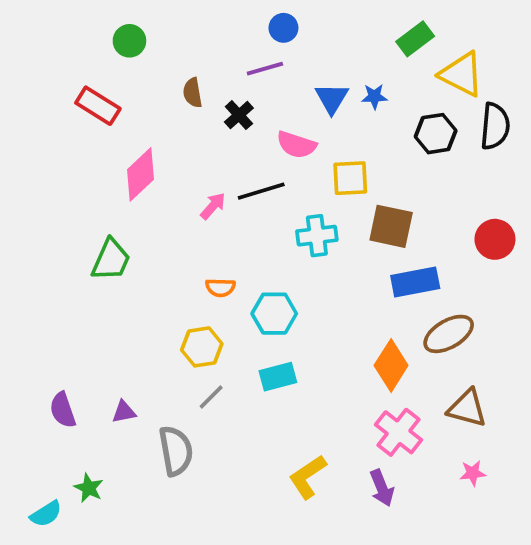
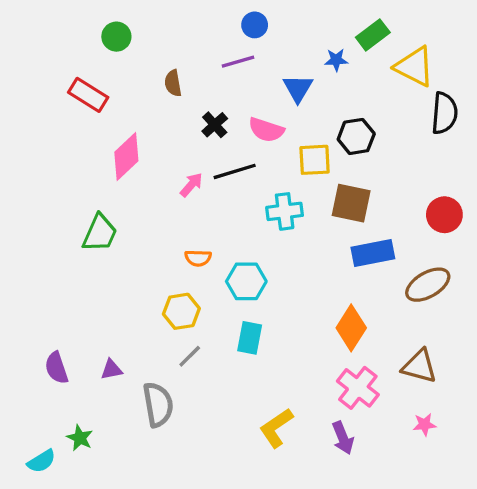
blue star: (374, 96) -> (336, 60), moved
black cross: (239, 115) -> (215, 125), moved
black hexagon: (436, 134) -> (356, 136), moved
brown ellipse: (449, 334) -> (428, 285), moved
cyan rectangle: (278, 377) -> (250, 338), turned -64

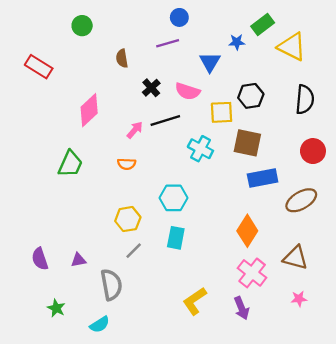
red rectangle: (88, 95) -> (39, 67), moved
black semicircle: (444, 113) -> (305, 99), moved
cyan cross: (285, 211) -> (200, 149), turned 35
orange semicircle: (198, 258) -> (127, 164), moved
cyan semicircle: (42, 461) -> (100, 325), moved

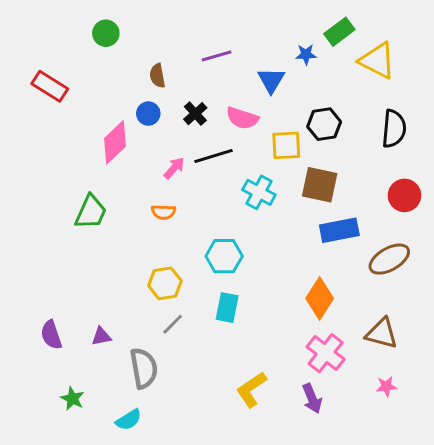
blue circle: (179, 17) -> (148, 114), moved

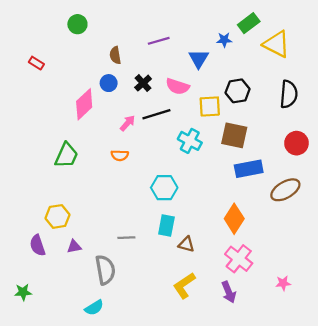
red rectangle: (50, 86) -> (36, 63), size x0.6
yellow hexagon: (165, 283) -> (57, 216), moved
gray line: (173, 324) -> (126, 238), turned 42
brown triangle: (382, 333) -> (186, 244), moved, size x0.7
green star: (73, 399) -> (23, 292), moved, turned -30

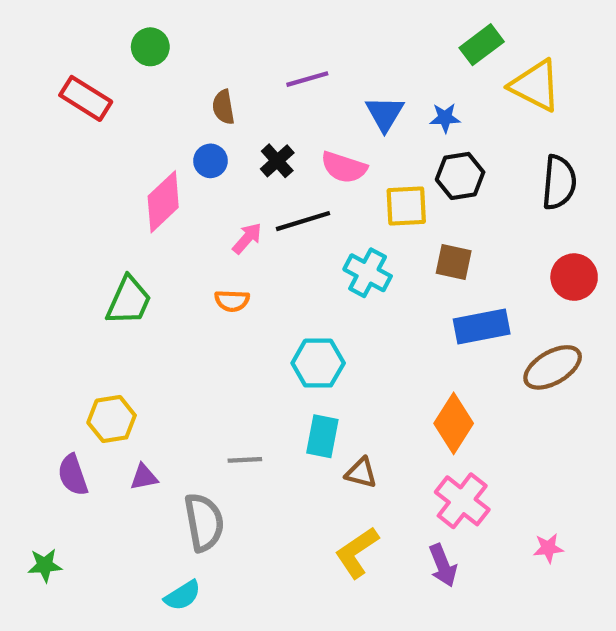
blue star: (224, 40) -> (445, 118), moved
red rectangle: (36, 63) -> (86, 98), moved, size x1.6
brown square: (234, 135) -> (454, 262), size x0.7

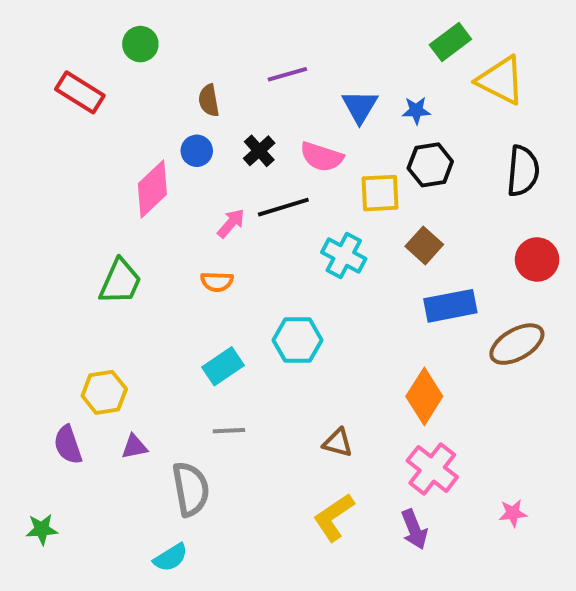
brown square: (454, 262) -> (424, 245), turned 30
cyan rectangle: (322, 436) -> (223, 366), moved, turned 45

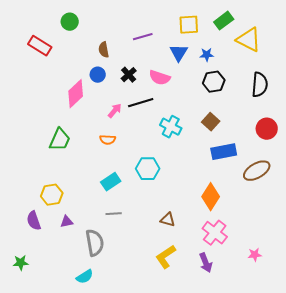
yellow square: (380, 193) -> (189, 25), moved

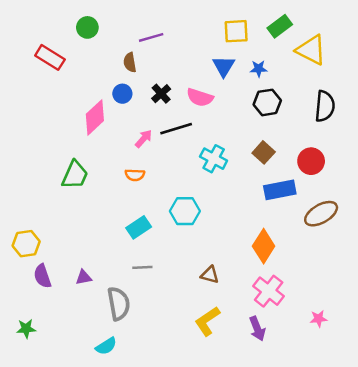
purple line: (143, 37) -> (151, 37), moved
red circle: (267, 129) -> (311, 161), moved
yellow hexagon: (52, 195) -> (26, 244), moved

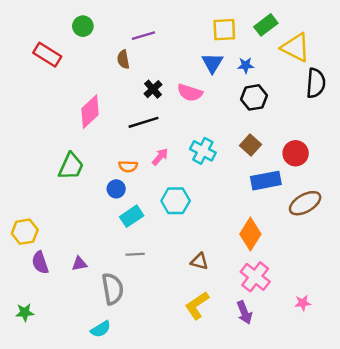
blue circle: (122, 94) -> (116, 189), moved
black semicircle: (325, 106) -> (316, 83), moved
black line: (176, 129) -> (143, 122), moved
pink arrow: (144, 139) -> (160, 157), moved

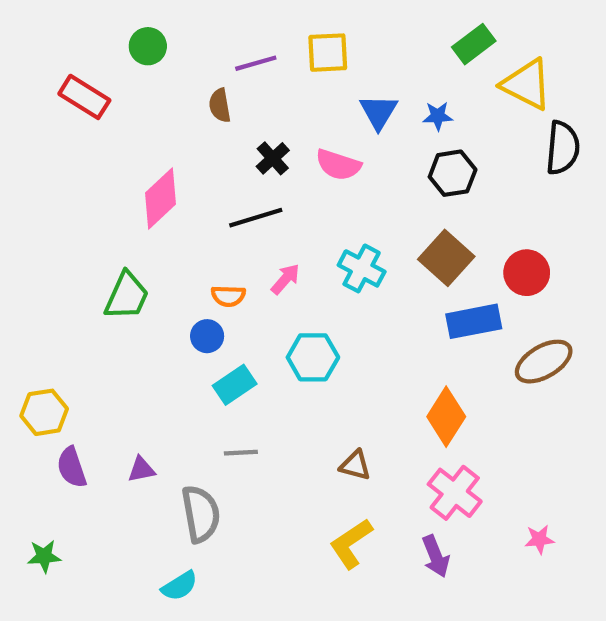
yellow square: (224, 30) -> (328, 53), moved
brown square: (250, 145) -> (446, 258), size x1.4

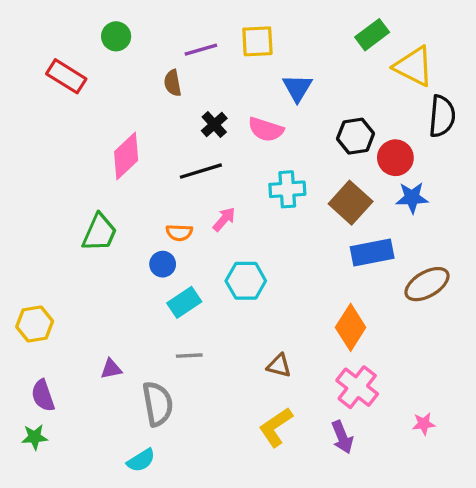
blue star: (438, 116) -> (412, 198), moved, size x1.4
cyan cross: (362, 268) -> (287, 189), moved, turned -32
red circle: (527, 273) -> (395, 158), moved
purple semicircle: (72, 467) -> (43, 396), moved

